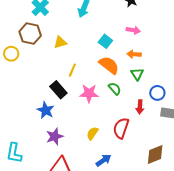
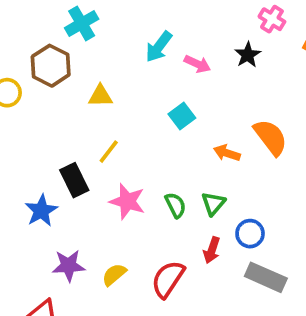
pink arrow: (133, 30) -> (197, 64), moved
orange semicircle: (109, 65) -> (271, 137), moved
green triangle: (137, 74) -> (213, 203), moved
purple star: (55, 136) -> (69, 266), moved

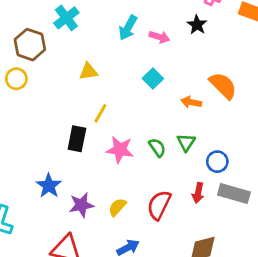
brown hexagon: (51, 66) -> (30, 45), moved
black rectangle: (74, 180) -> (77, 139), turned 45
blue star: (41, 211) -> (49, 186), moved
red arrow: (212, 250) -> (198, 193), moved

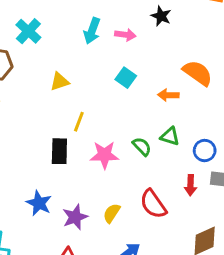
green triangle: (186, 142) -> (170, 136), turned -36
red semicircle: (159, 205) -> (153, 204), turned -52

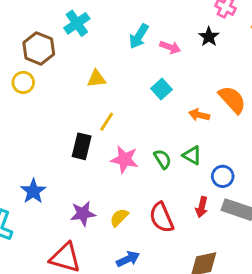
blue star: (39, 203) -> (33, 191), moved

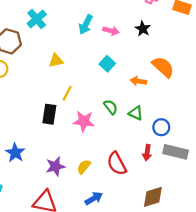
black star: (209, 37) -> (143, 29), moved
green semicircle: (163, 159) -> (111, 107), moved

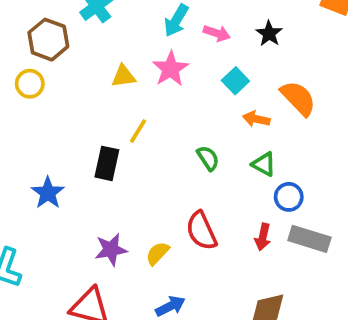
cyan square: (107, 64) -> (235, 81), moved
green triangle: (136, 113) -> (264, 164), moved
pink star: (84, 121) -> (171, 69), moved, turned 30
blue star: (15, 153) -> (48, 193), moved
red semicircle: (117, 164) -> (201, 231), moved

